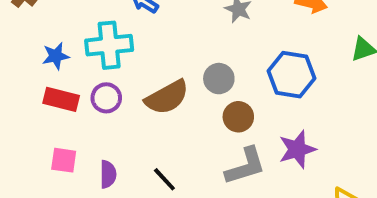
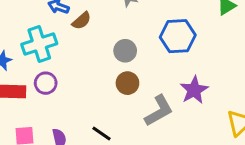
brown semicircle: (167, 97) -> (82, 21), moved, size x0.6
brown circle: (238, 117) -> (127, 83), moved

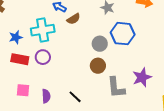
blue hexagon: (178, 36) -> (123, 34), moved
gray L-shape: (159, 111) -> (116, 88), turned 105

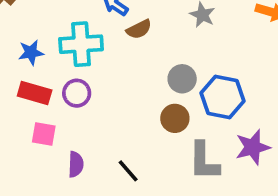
blue hexagon: (123, 34) -> (222, 97), moved
pink square: (23, 90) -> (44, 134), moved

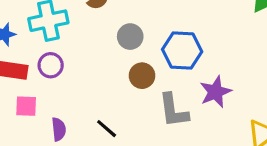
gray circle: (182, 79) -> (130, 37), moved

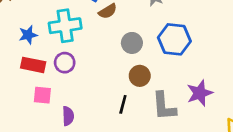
blue hexagon: (182, 51) -> (174, 39), moved
black line: (107, 129) -> (123, 104), moved, turned 60

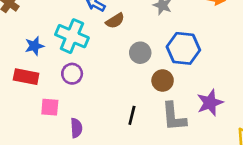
cyan cross: (65, 26) -> (72, 36), turned 32
red rectangle: (33, 65) -> (26, 77), moved
brown circle: (140, 76) -> (163, 81), moved

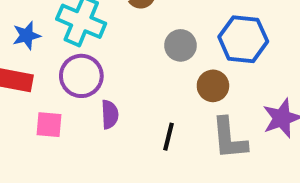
purple circle: (72, 74) -> (81, 76), size x1.4
purple semicircle: (76, 128) -> (110, 114), moved

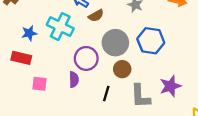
gray circle: (180, 45) -> (115, 43), size x1.5
purple circle: (81, 76) -> (86, 58), moved
brown circle: (213, 86) -> (122, 69), moved

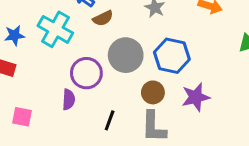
brown circle: (122, 69) -> (153, 92), moved
pink square: (40, 84) -> (22, 117), moved
purple star: (170, 86) -> (196, 97), moved

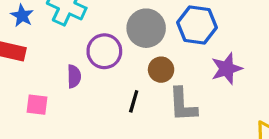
blue star: (14, 35) -> (22, 16), turned -30
brown circle: (153, 92) -> (161, 70), moved
purple semicircle: (69, 100) -> (74, 76), moved

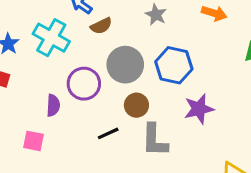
black line: (134, 101) -> (108, 133), turned 45
pink square: (37, 105) -> (34, 141), moved

